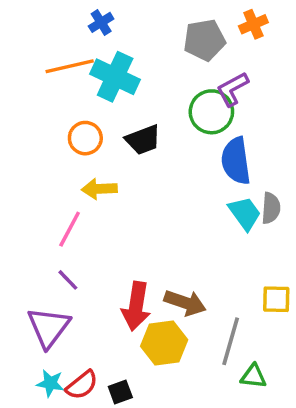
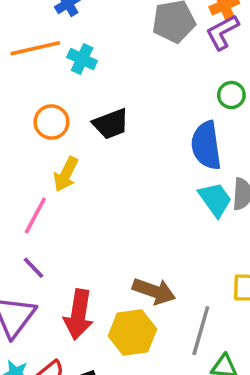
cyan cross: (115, 77) -> (82, 59), size x0.6
purple L-shape: (232, 89) -> (222, 32), moved
green circle: (211, 112) -> (231, 95), moved, size x0.6
yellow arrow: (99, 189) -> (66, 174), turned -60
red arrow: (136, 306) -> (78, 315), moved

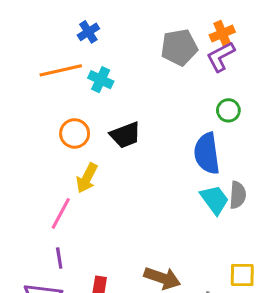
purple line: (34, 268) -> (59, 258), turned 35

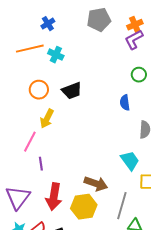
gray pentagon: (179, 47) -> (99, 20), moved
blue semicircle: (207, 153) -> (125, 103), size x0.6
cyan trapezoid: (215, 200) -> (130, 161), moved
purple line: (59, 258) -> (41, 164), moved

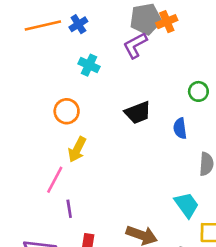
orange cross: (135, 25) -> (167, 22), moved
purple L-shape: (134, 40) -> (135, 45), moved
orange line: (30, 49) -> (43, 26), moved
black trapezoid: (72, 91) -> (138, 113), moved

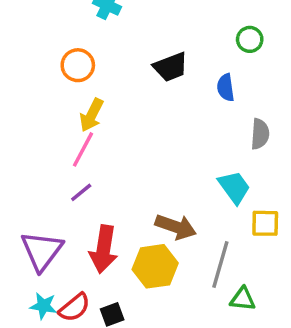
pink line: (55, 180) -> (83, 149), moved
purple line: (69, 209) -> (81, 192), turned 60

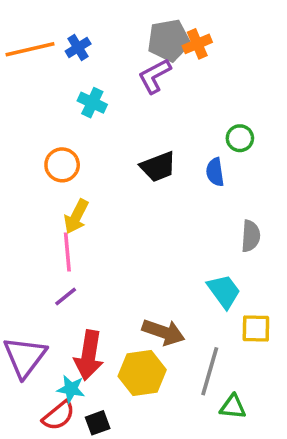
blue semicircle: (226, 88) -> (215, 172), moved
pink line: (83, 149) -> (67, 252), turned -33
cyan star: (43, 306) -> (71, 389), moved

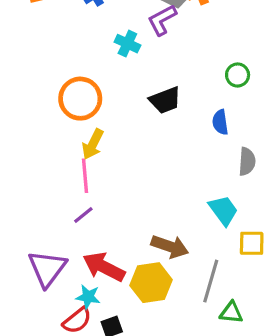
cyan cross: (92, 103) -> (127, 44), moved
orange circle: (62, 165) -> (80, 99), size x1.4
blue semicircle: (215, 172) -> (220, 122), moved
red arrow: (89, 355) -> (104, 267), turned 108

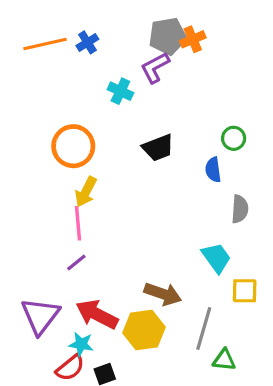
green circle: (238, 75) -> (234, 138), moved

